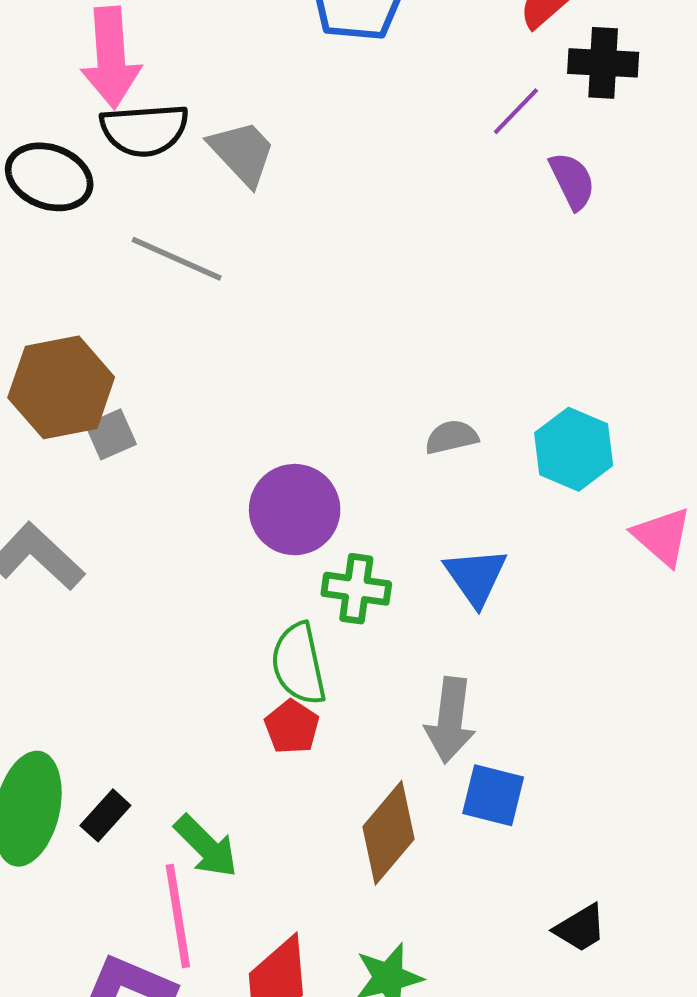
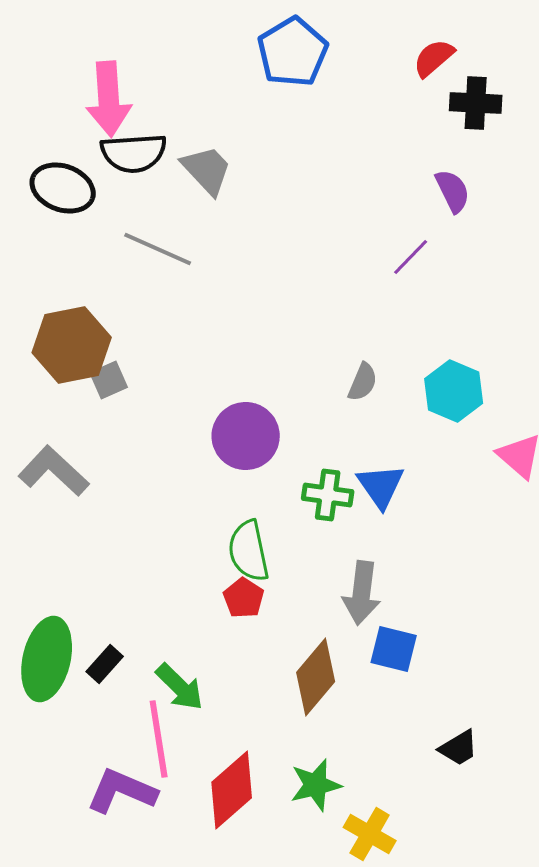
purple line: (516, 111) -> (411, 257), moved
gray semicircle: (452, 437) -> (363, 382), turned 126
green cross: (356, 589) -> (328, 495), moved

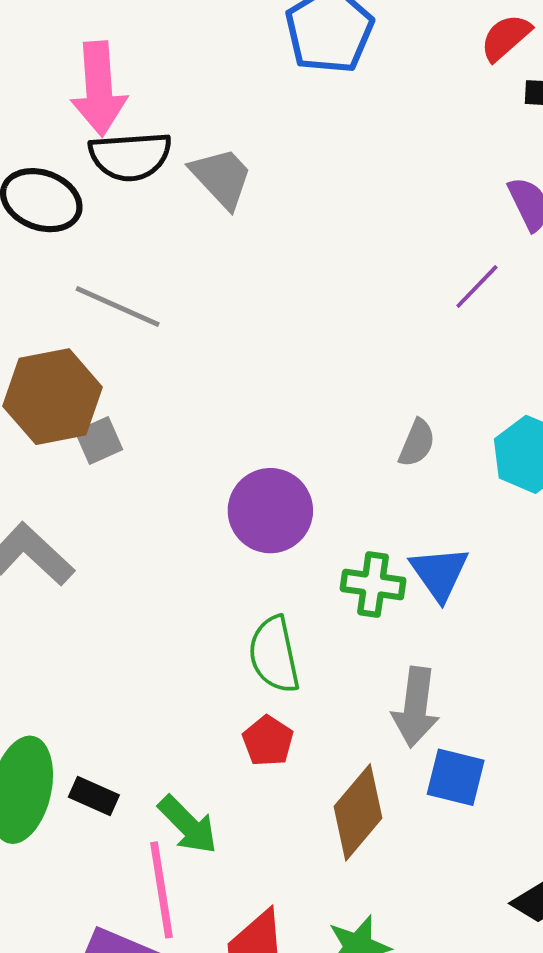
gray line: (158, 249) -> (118, 307), moved
red pentagon: (244, 598) -> (268, 741), moved
black rectangle: (105, 664) -> (94, 796), turned 72

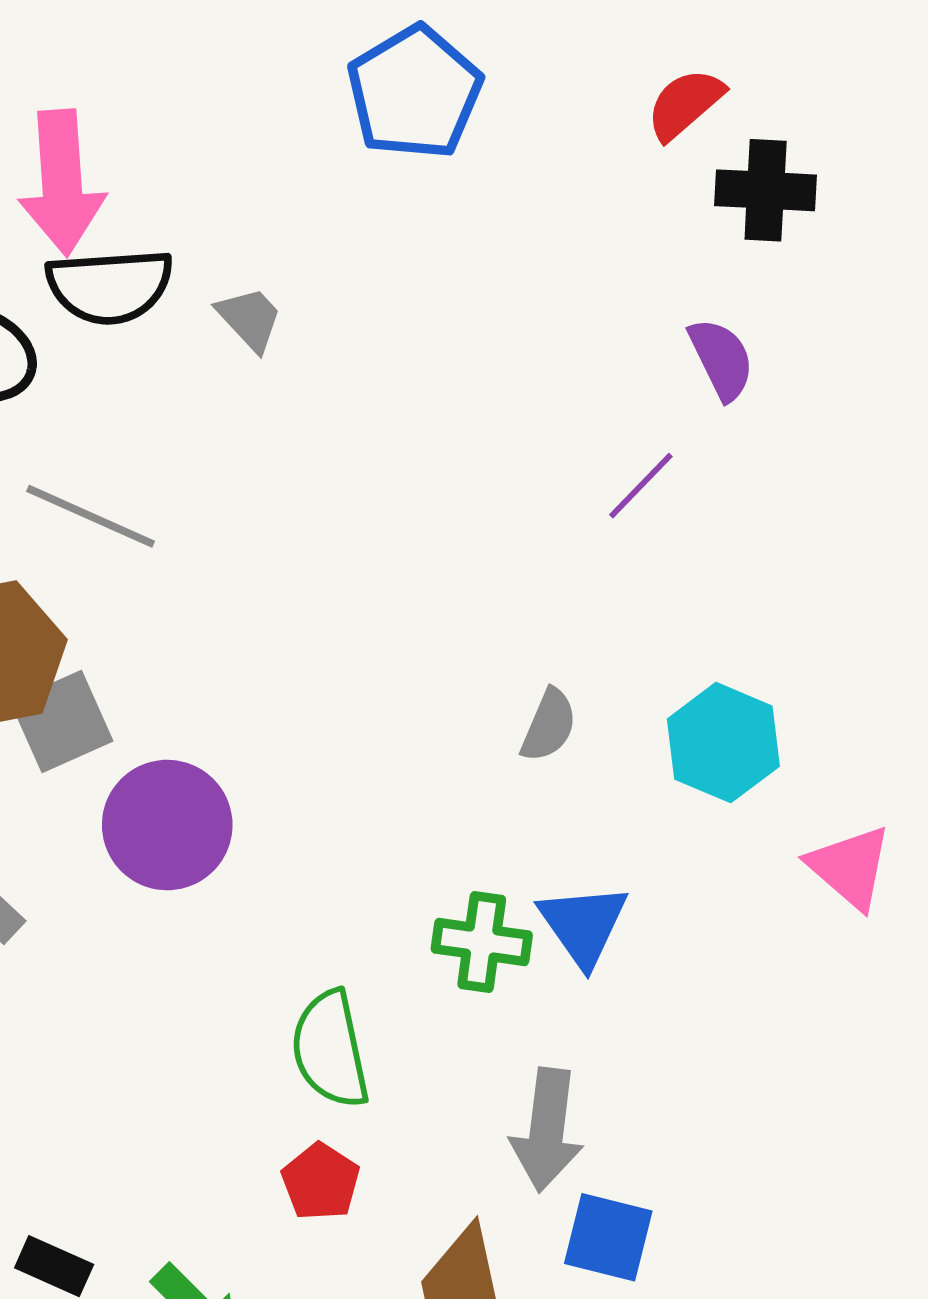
gray trapezoid: (222, 178) -> (250, 319), size x0.7
gray square: (99, 440) -> (62, 721), size x1.4
purple circle: (270, 511) -> (167, 825), moved

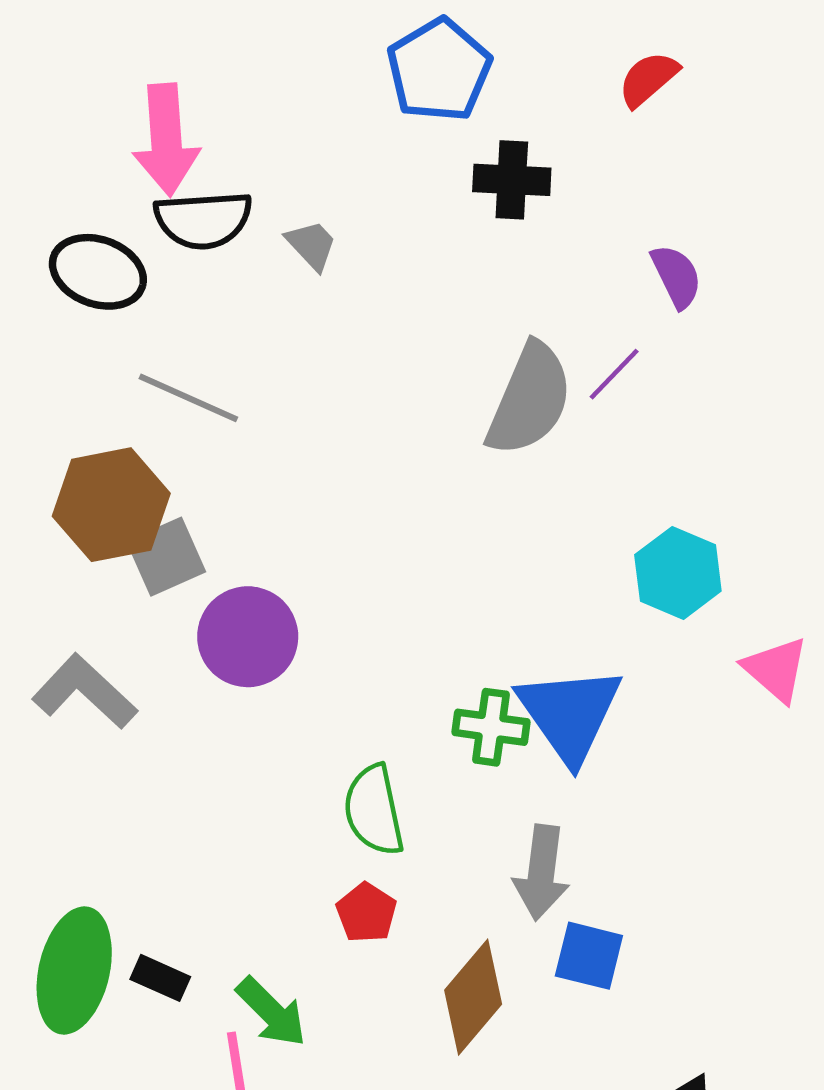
black cross: (766, 190) -> (512, 180), moved
gray semicircle: (549, 725) -> (530, 399), moved, size x2.0
blue triangle: (583, 925) -> (570, 714), size x1.5

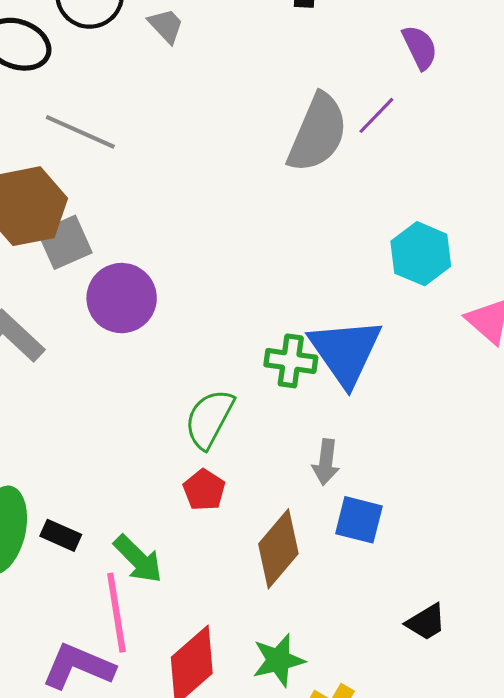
green semicircle: (374, 810) -> (209, 419), turned 40
gray arrow: (541, 873) -> (326, 462), size x0.7

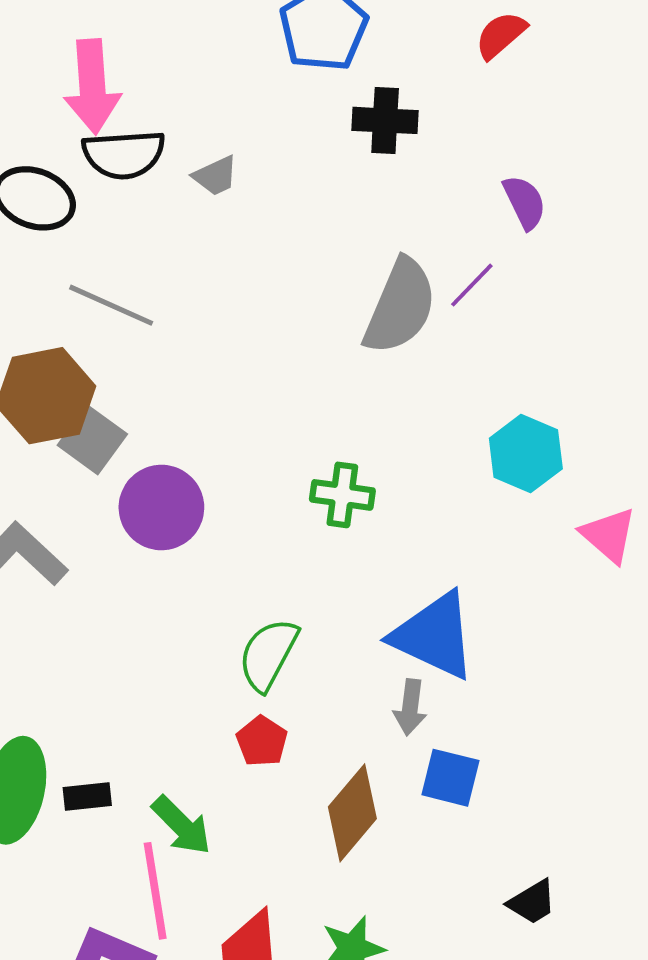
gray trapezoid: (166, 26) -> (215, 176), turned 108
gray square: (65, 242) -> (92, 440), turned -30
blue triangle: (345, 352) -> (434, 636), moved, turned -30
green cross: (291, 361) -> (342, 495), moved
black rectangle: (61, 535) -> (87, 797), turned -30

